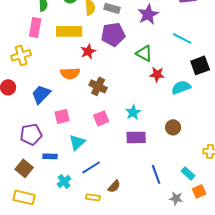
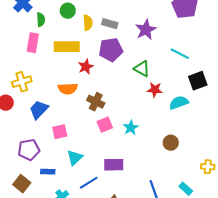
yellow cross: (21, 55) -> (22, 82), moved
pink square: (101, 118) -> (105, 125), moved
purple rectangle: (136, 137) -> (114, 165), moved

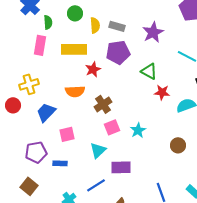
brown cross: (96, 102) -> (103, 104), turned 30
cyan triangle: (75, 158) -> (98, 150), moved
blue rectangle: (48, 172) -> (60, 163), moved

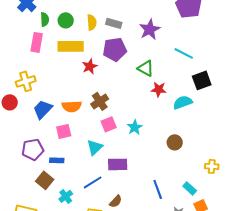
green circle: (75, 13) -> (66, 20), moved
orange semicircle: (75, 91) -> (72, 106), moved
brown square: (29, 186) -> (45, 180), moved

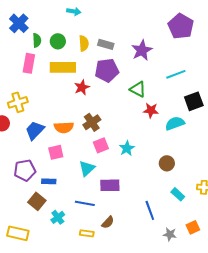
cyan line: (184, 53) -> (176, 74), turned -48
blue line: (93, 182) -> (85, 203), turned 42
cyan rectangle: (190, 188) -> (178, 194), moved

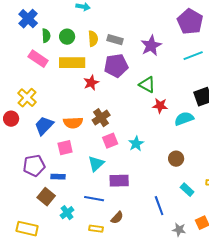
pink rectangle: (29, 63) -> (38, 59), turned -66
cyan line: (176, 74) -> (193, 56), moved
yellow cross: (18, 102) -> (27, 98), turned -30

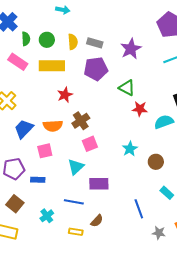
red star: (91, 83) -> (65, 95), moved
cyan star: (136, 144) -> (130, 149), moved
brown square: (46, 197) -> (15, 204), moved

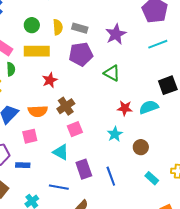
green semicircle: (26, 39) -> (11, 69), moved
red star: (140, 109) -> (125, 108), moved
cyan triangle: (76, 167) -> (61, 152), turned -48
purple rectangle: (99, 184) -> (84, 169), turned 72
blue line: (139, 209) -> (111, 176), moved

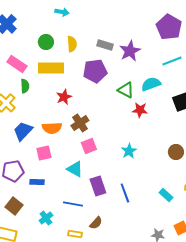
gray rectangle: (80, 28) -> (105, 45), moved
cyan semicircle: (149, 107) -> (151, 84), moved
red star: (125, 108) -> (140, 110), moved
brown circle: (141, 147) -> (176, 152), moved

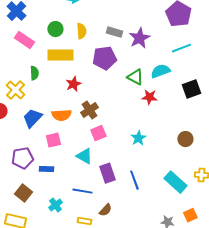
pink rectangle: (17, 64) -> (24, 40), moved
cyan rectangle: (166, 195) -> (175, 182), size x1.6

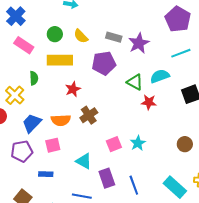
yellow semicircle: (81, 31) -> (81, 36), turned 140
pink square: (98, 133) -> (114, 144), moved
purple pentagon: (22, 158) -> (22, 151), moved

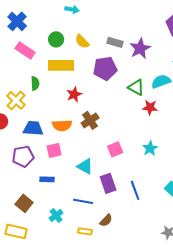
blue trapezoid: (32, 123) -> (33, 128), turned 50
cyan star: (138, 143) -> (150, 148), moved

